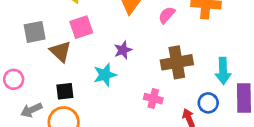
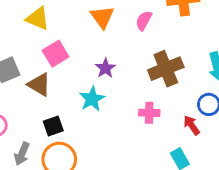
gray arrow: (31, 110) -> (22, 154), turned -30

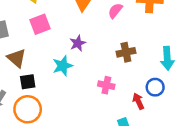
brown cross: (166, 69) -> (126, 52), size x0.7
brown triangle: (39, 85) -> (17, 58), moved

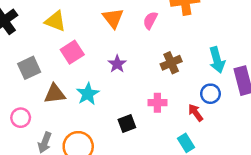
brown triangle: (17, 58) -> (55, 94), turned -36
cyan star: (63, 66) -> (88, 94), moved
black square: (28, 82) -> (127, 123), moved

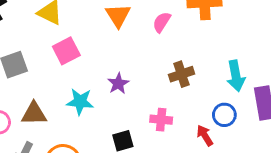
purple star: (117, 64) -> (118, 84), moved
brown triangle: (55, 94) -> (34, 114), moved
cyan star: (88, 94) -> (80, 102), turned 30

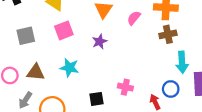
brown cross: (182, 74) -> (168, 34), moved
purple star: (118, 84) -> (100, 41), moved

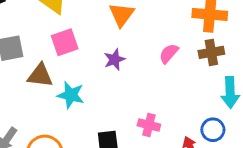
pink semicircle: (134, 18) -> (169, 53), moved
brown triangle: (36, 72) -> (40, 75), moved

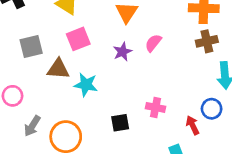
pink semicircle: (169, 53) -> (153, 43), moved

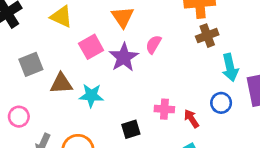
pink square: (78, 39) -> (91, 47), moved
purple star: (122, 52) -> (124, 57), size x1.5
red arrow: (193, 125) -> (191, 119), moved

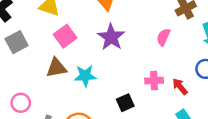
pink semicircle: (154, 44) -> (163, 37), moved
pink square: (91, 47) -> (65, 36), moved
gray square: (31, 64) -> (17, 42), moved

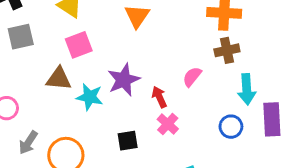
purple star: (111, 37) -> (124, 80), moved
pink cross: (154, 81) -> (168, 124), turned 30
red arrow: (180, 86) -> (159, 97), moved

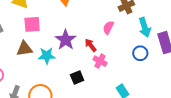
pink square: (79, 45) -> (32, 24), turned 30

